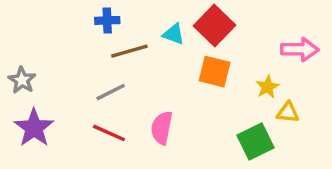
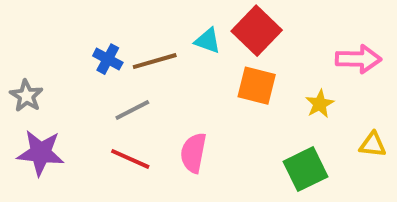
blue cross: (107, 20) -> (108, 59), moved, turned 30
yellow triangle: (288, 112) -> (373, 145), moved
purple star: (34, 128) -> (41, 153), turned -30

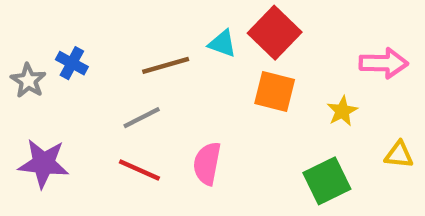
blue cross: (108, 59) -> (72, 63), moved
gray star: (26, 96) -> (28, 81), moved

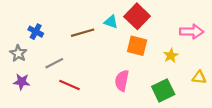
gray star: (28, 81) -> (18, 53), moved
gray line: (142, 118) -> (54, 63), moved
purple star: (44, 163) -> (22, 82), size x0.7
pink semicircle: (207, 163) -> (122, 81), moved

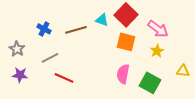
blue cross: (36, 32) -> (44, 29), moved
pink arrow: (192, 32) -> (158, 29), moved, turned 35
pink semicircle: (122, 81) -> (123, 74), moved
green square: (163, 90) -> (150, 83), turned -35

